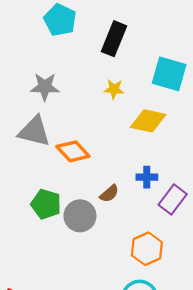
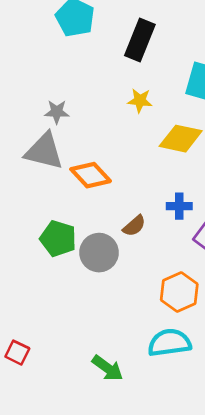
gray star: (45, 87) -> (57, 112), moved, size x0.7

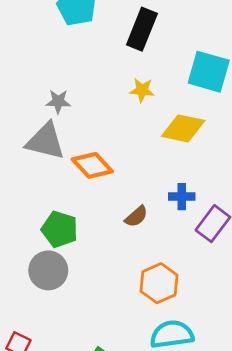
gray circle: (99, 253) -> (48, 270), moved
orange hexagon: (179, 292) -> (159, 283), moved

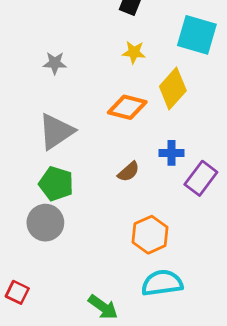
yellow diamond: (183, 128) -> (173, 89), turned -60
gray triangle: (45, 141) -> (56, 131), moved, turned -48
orange diamond: (92, 165) -> (127, 107), moved, turned -33

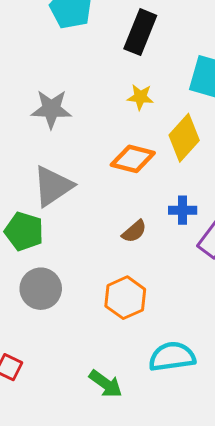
gray star: (55, 63) -> (51, 109), size x1.5
green pentagon: (56, 184) -> (24, 231), moved
orange hexagon: (150, 235) -> (125, 298), moved

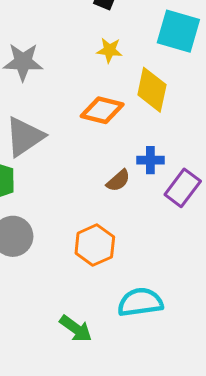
yellow diamond: (184, 138) -> (152, 90), turned -30
brown semicircle: (134, 231) -> (118, 181), moved

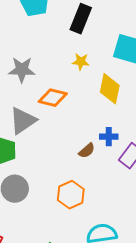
orange diamond: (102, 110) -> (53, 98), moved

